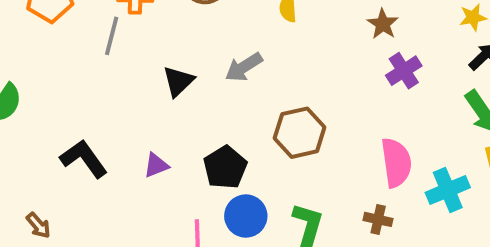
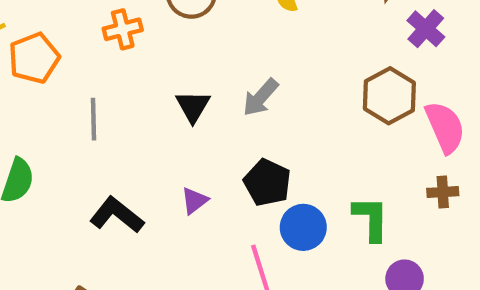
gray line: (112, 36) -> (94, 119), moved
gray arrow: (244, 67) -> (261, 97), moved
brown hexagon: (300, 133) -> (389, 96), moved

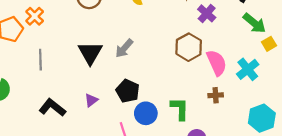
orange cross: (123, 29) -> (35, 16), moved, turned -30
black triangle: (193, 106) -> (90, 53), size x1.4

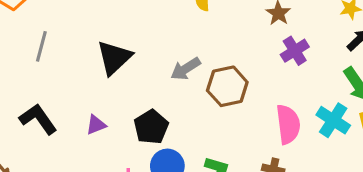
brown hexagon: (189, 47) -> (227, 86), moved
gray arrow: (124, 48) -> (186, 69), moved
cyan cross: (248, 69) -> (333, 120), moved, turned -35

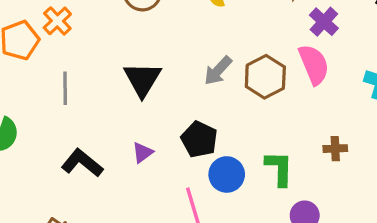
pink semicircle: (288, 124) -> (314, 64), moved

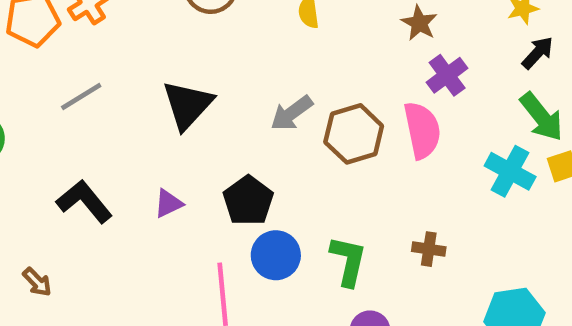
gray line: (65, 88) -> (81, 97), turned 48

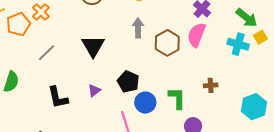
gray arrow: (292, 113) -> (138, 28), moved, turned 138
pink semicircle: (422, 130) -> (197, 35), turned -135
black L-shape: (84, 201) -> (58, 97), turned -140

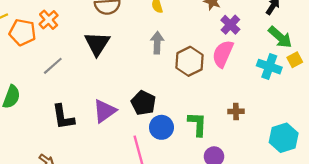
orange pentagon: (18, 24) -> (23, 32), turned 30
black triangle: (93, 46) -> (97, 44), moved
purple triangle: (94, 90) -> (104, 111), size x1.6

